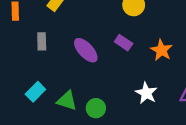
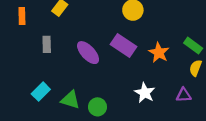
purple rectangle: (124, 43) -> (123, 46), size x1.5

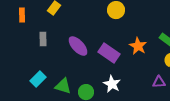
purple rectangle: (123, 46) -> (109, 53), moved
white star: (145, 93) -> (112, 84), moved

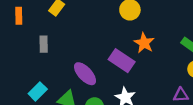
purple ellipse: (78, 46) -> (85, 74), moved
orange star: (138, 46) -> (144, 43), moved

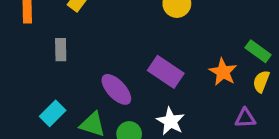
orange star: (144, 43) -> (223, 72), moved

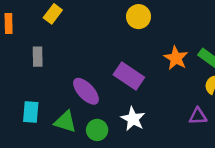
orange star: (223, 72) -> (176, 58), moved
cyan rectangle: (53, 113) -> (31, 112), turned -40

